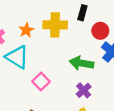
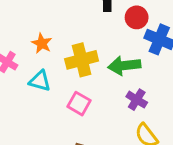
yellow cross: (55, 25) -> (82, 60), moved
cyan triangle: (17, 57) -> (40, 81), size x0.7

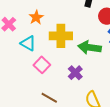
purple cross: (137, 100) -> (75, 73), moved
pink square: (79, 104) -> (42, 65), moved

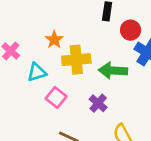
orange star: (36, 17) -> (54, 40), moved
cyan triangle: (28, 43) -> (37, 72), turned -42

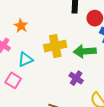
orange star: (54, 40) -> (21, 26), moved
pink square: (56, 97) -> (13, 80), moved

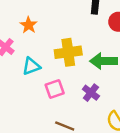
pink square: (13, 80) -> (55, 89), moved, turned 35

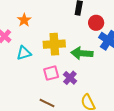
pink square: (55, 89) -> (51, 73), moved

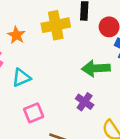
yellow cross: (54, 44) -> (56, 25), moved
pink square: (51, 73) -> (34, 113), moved

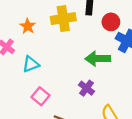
pink square: (34, 113) -> (41, 96), turned -30

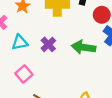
purple cross: (86, 88) -> (48, 44), moved

